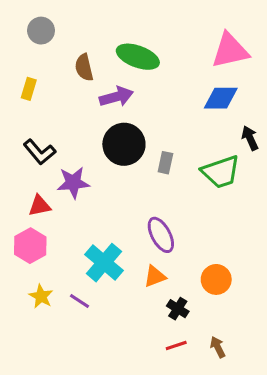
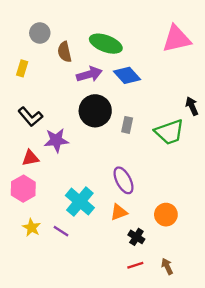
gray circle: (41, 31) -> (40, 33), moved
blue diamond: (221, 98) -> (127, 75), moved, turned 48

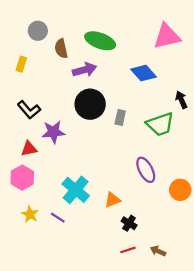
blue diamond: (127, 75) -> (144, 73), moved
purple ellipse: (123, 180) -> (146, 170), moved
orange circle: (166, 215) -> (180, 190), moved
brown arrow: (167, 266) -> (158, 251), turned -40

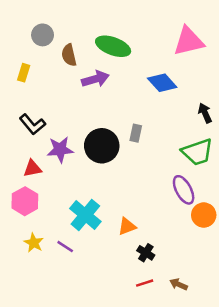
black circle: (90, 104) -> (102, 146), moved
green trapezoid: (160, 124) -> (197, 152), moved
purple ellipse: (146, 170) -> (184, 190), moved

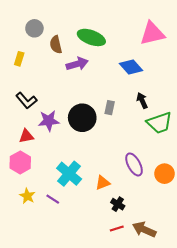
black arrow: (205, 113) -> (142, 100), moved
purple ellipse: (184, 190) -> (134, 164), moved
brown arrow: (179, 284) -> (144, 230), size x1.6

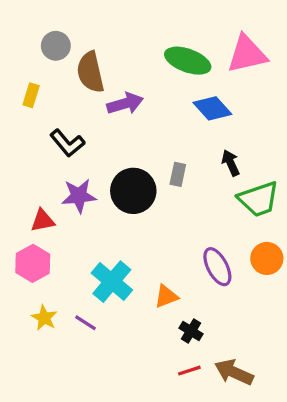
green ellipse: (91, 37) -> (188, 61), moved
brown semicircle: (56, 45) -> (90, 72), size x1.4
black L-shape: (26, 100) -> (67, 143), moved
orange circle: (165, 174) -> (267, 258), moved

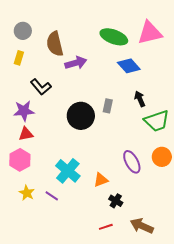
gray circle: (56, 46) -> (23, 31), moved
purple star: (79, 196) -> (24, 111), moved
red line: (189, 371) -> (106, 227), moved

